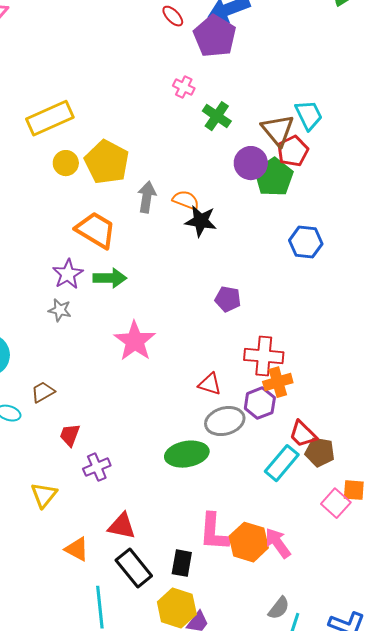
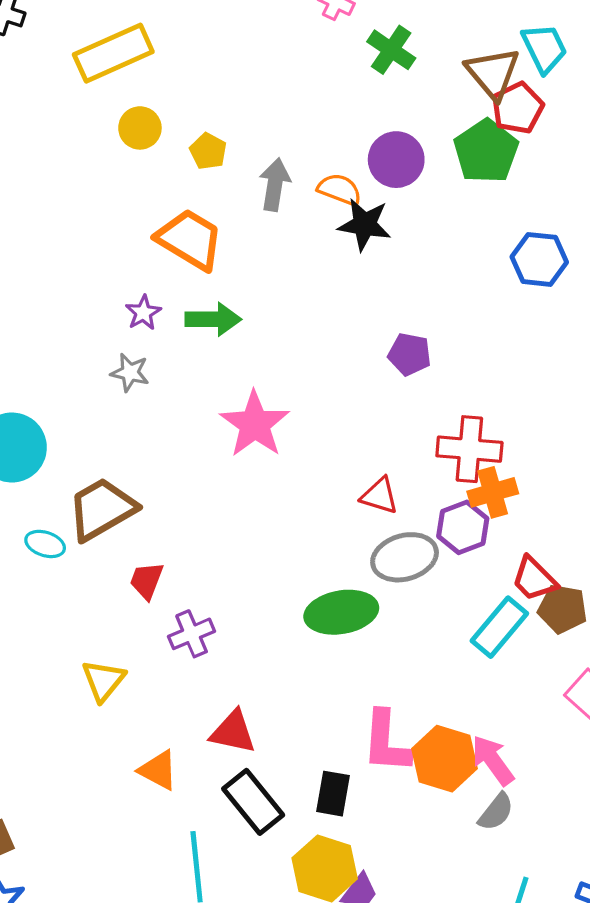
yellow pentagon: (107, 162) -> (208, 151), moved, size x0.5
purple circle: (251, 163) -> (396, 160), moved
purple star: (68, 274) -> (143, 313), size x0.7
brown trapezoid: (43, 392) -> (102, 509), size x1.8
gray semicircle: (279, 608) -> (496, 812), moved

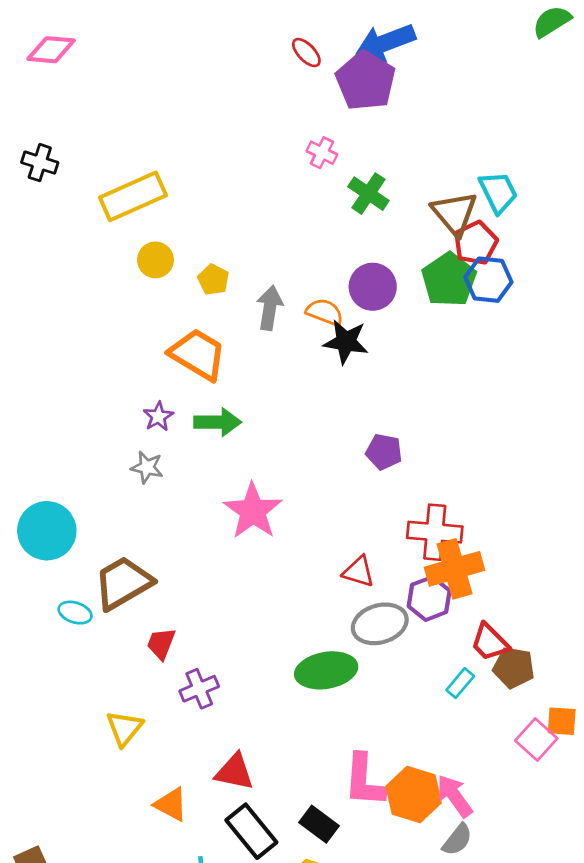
blue hexagon: (539, 259) -> (488, 280), moved
orange cross: (493, 492) -> (455, 569), size x1.4
cyan rectangle: (499, 627) -> (460, 683), size x0.6
black rectangle: (333, 794) -> (319, 824), turned -63

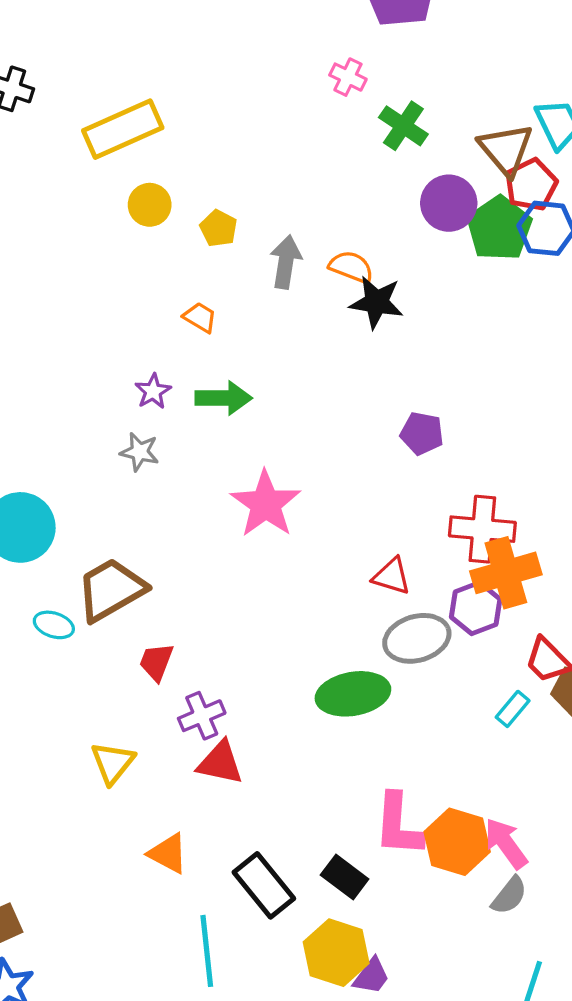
purple circle: (373, 287) -> (449, 203), moved
orange trapezoid: (198, 354) -> (200, 317), size x0.5
red triangle: (234, 772) -> (220, 763), moved

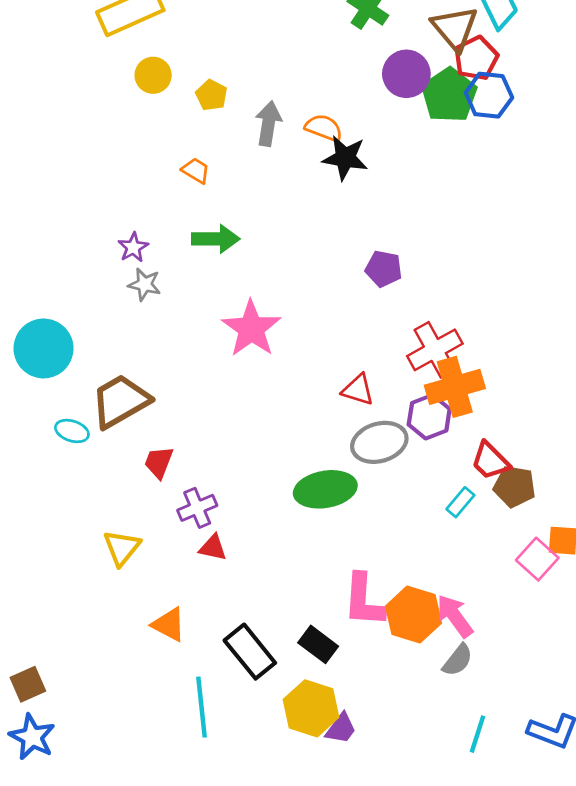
purple star: (153, 391) -> (133, 247), moved
red cross: (482, 529) -> (435, 350), turned -34
red triangle: (220, 763) -> (213, 548), size x0.7

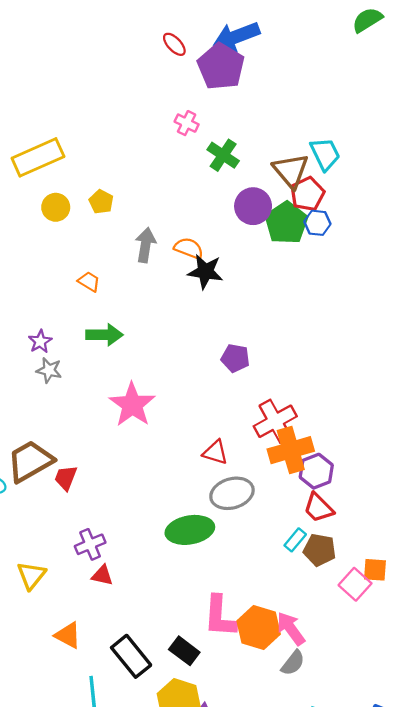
yellow pentagon: (211, 95) -> (101, 202), moved
blue hexagon: (489, 95) -> (317, 223), size x0.7
purple hexagon: (429, 417) -> (316, 471), moved
red trapezoid: (159, 462) -> (66, 478), moved
brown pentagon: (515, 486) -> (320, 550), moved

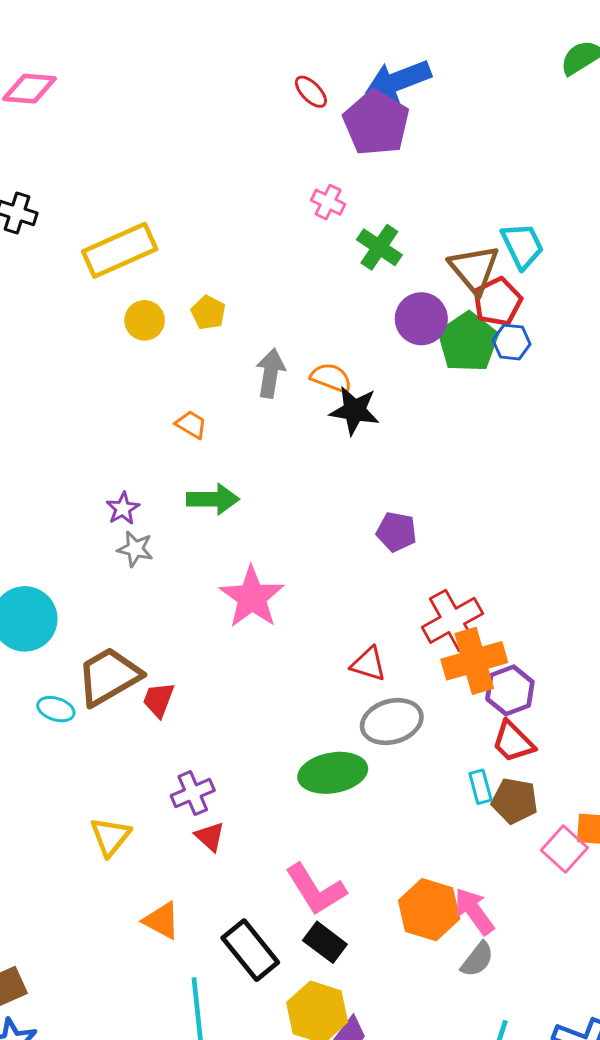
cyan rectangle: (295, 540) -> (480, 787), turned -55
red triangle: (102, 575) -> (210, 837), turned 30
pink L-shape: (220, 616) -> (316, 889), moved, turned -36

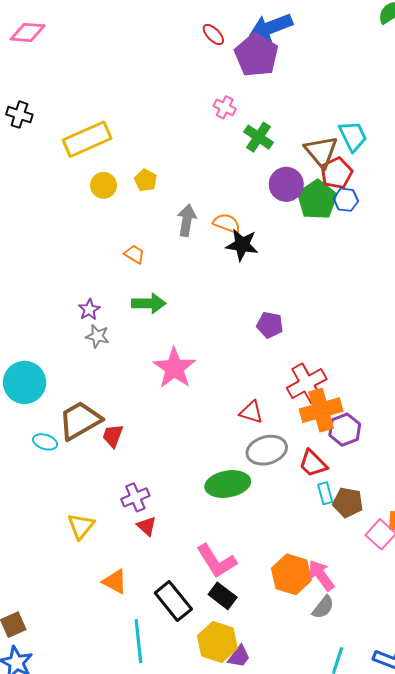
red trapezoid: (513, 742) -> (313, 463), moved

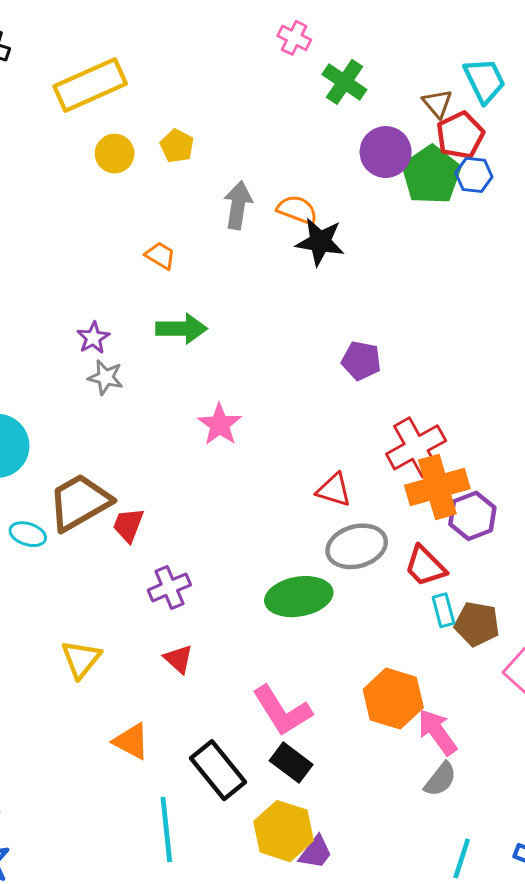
brown triangle: (321, 151) -> (437, 103), size x0.6
pink star: (174, 368) -> (220, 425), size x0.7
purple cross: (135, 497) -> (169, 587), moved
orange hexagon: (291, 574) -> (393, 699), moved

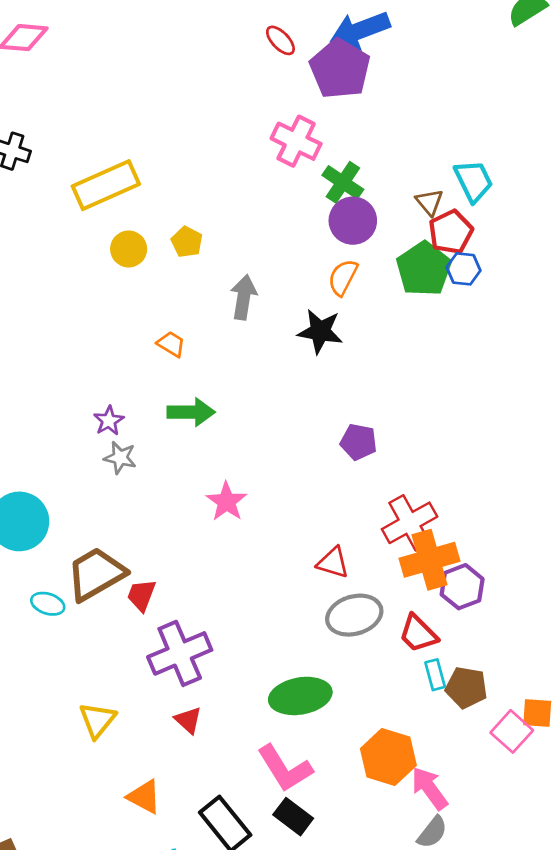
pink cross: (294, 38) -> (296, 141), size x1.6
purple circle: (386, 152) -> (353, 221), moved
orange semicircle: (297, 210) -> (343, 277), moved, turned -84
purple cross: (169, 587) -> (180, 653), size x1.6
green ellipse: (299, 597) -> (300, 696), moved

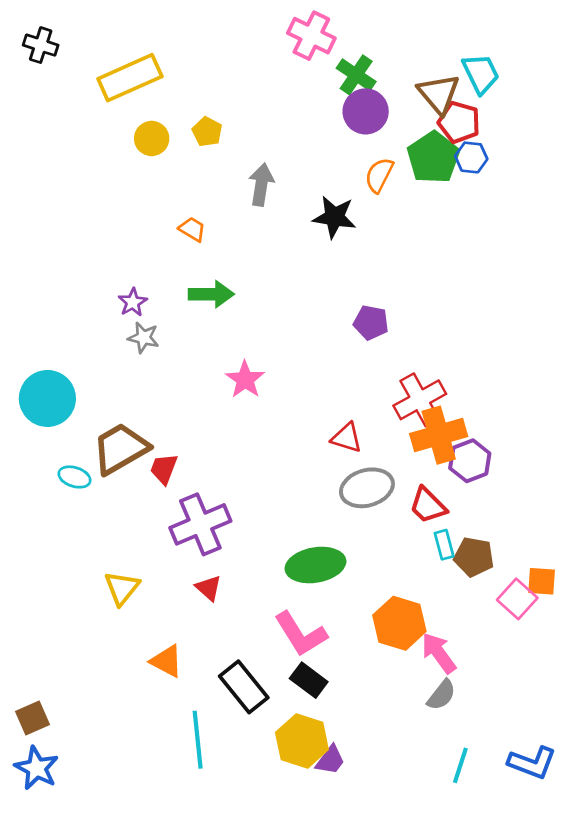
brown triangle: (429, 202) -> (439, 94), size x1.6
red pentagon: (451, 232) -> (459, 122), turned -30
orange semicircle: (343, 277) -> (379, 175), moved

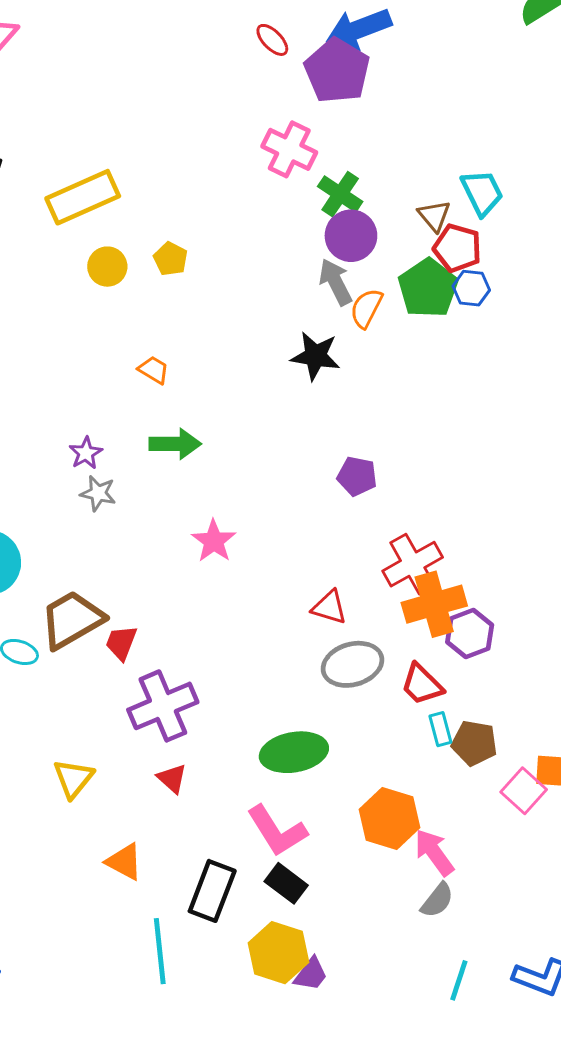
brown triangle: (439, 94) -> (434, 216), size x0.7
gray arrow: (261, 185) -> (336, 282), moved, turned -36
black rectangle: (244, 687) -> (212, 891), turned 60

